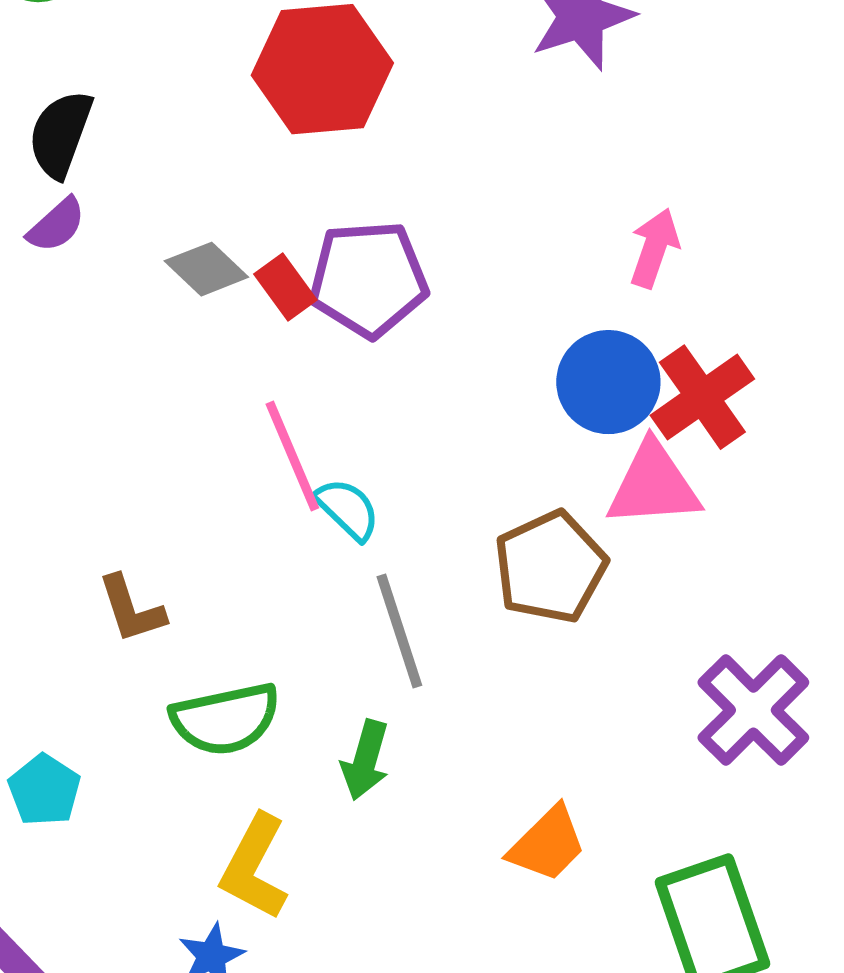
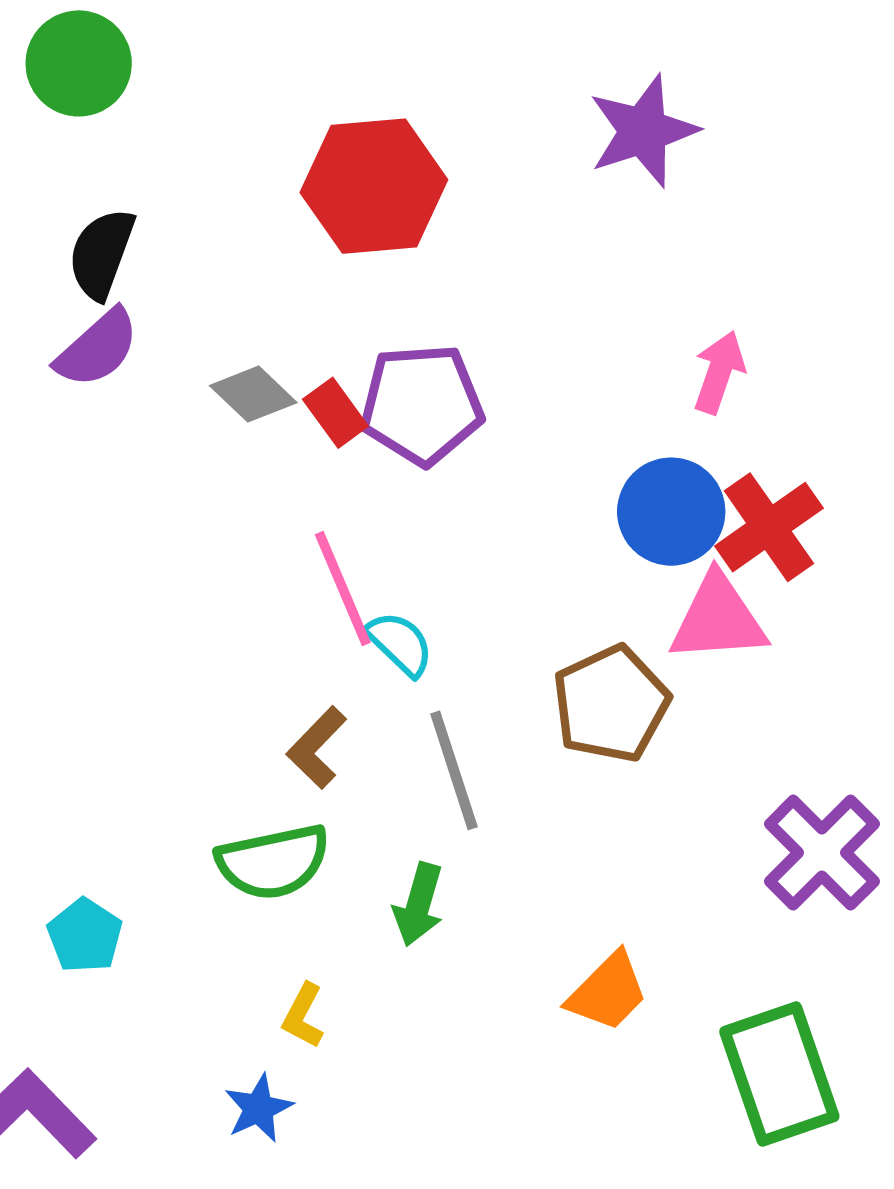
purple semicircle: (56, 225) -> (97, 348), size x1.4
brown L-shape: (131, 609) -> (317, 748), moved, turned 62
yellow L-shape: (254, 867) -> (303, 1016), size x0.6

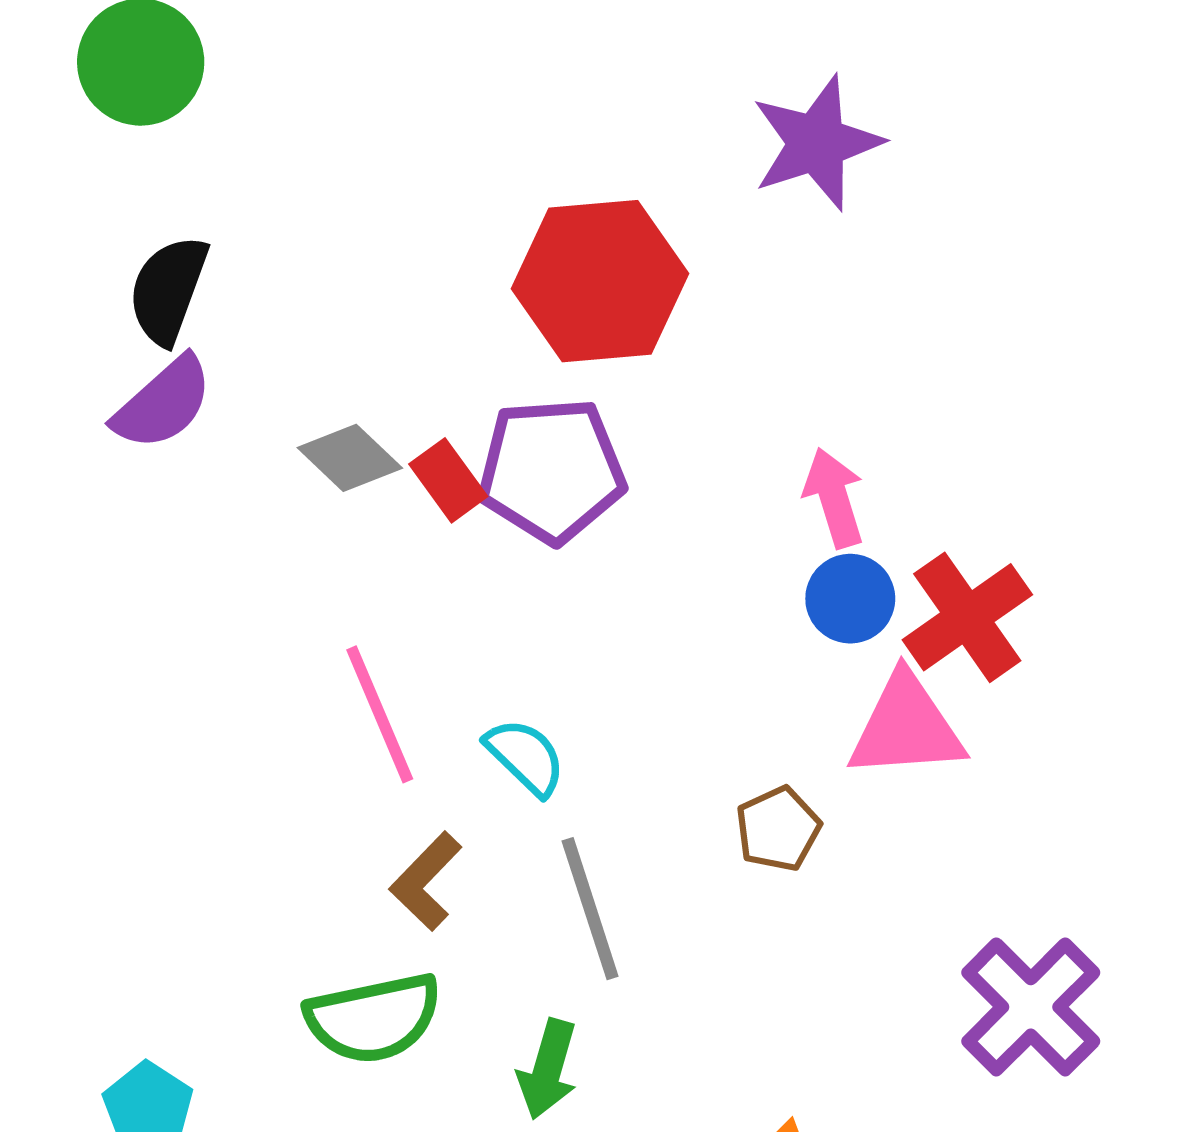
red hexagon: (374, 186) -> (600, 281), moved
pink arrow: (719, 372) -> (834, 498), moved, turned -36
blue circle: (671, 512) -> (850, 599), size x0.7
pink line: (343, 588) -> (380, 714), moved
brown pentagon: (611, 704) -> (778, 829), size x0.6

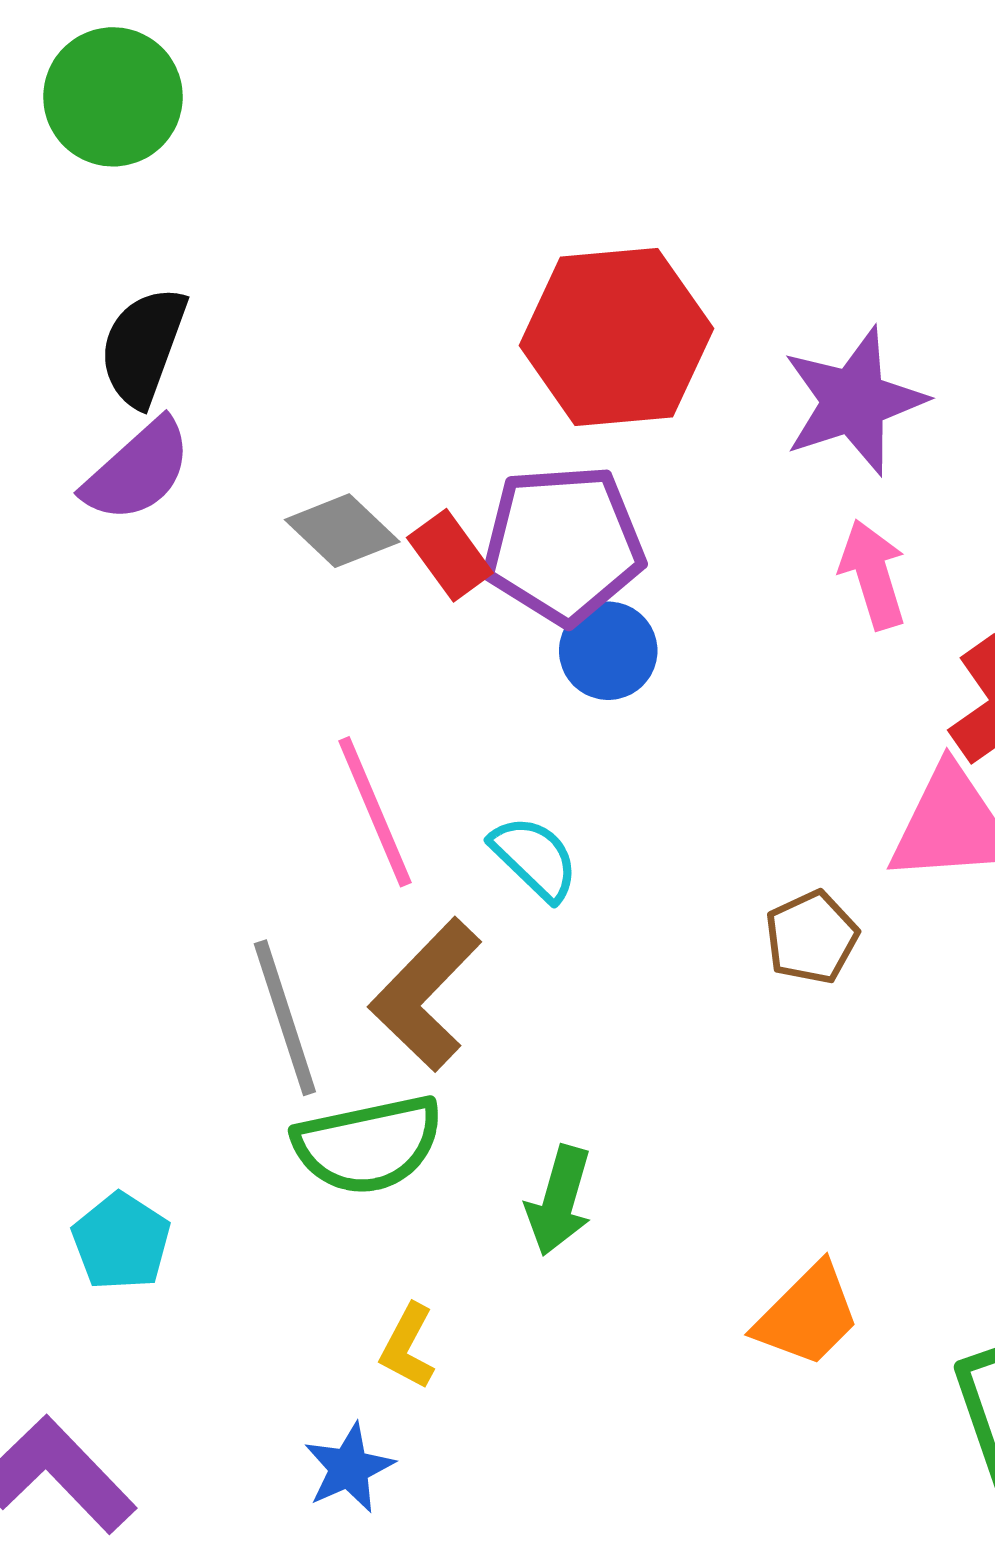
purple star: (817, 143) -> (854, 401), moved
blue circle: (850, 599) -> (608, 651), moved
brown L-shape: (426, 881) -> (425, 995), size x1.4
gray line: (590, 909) -> (285, 1018), moved

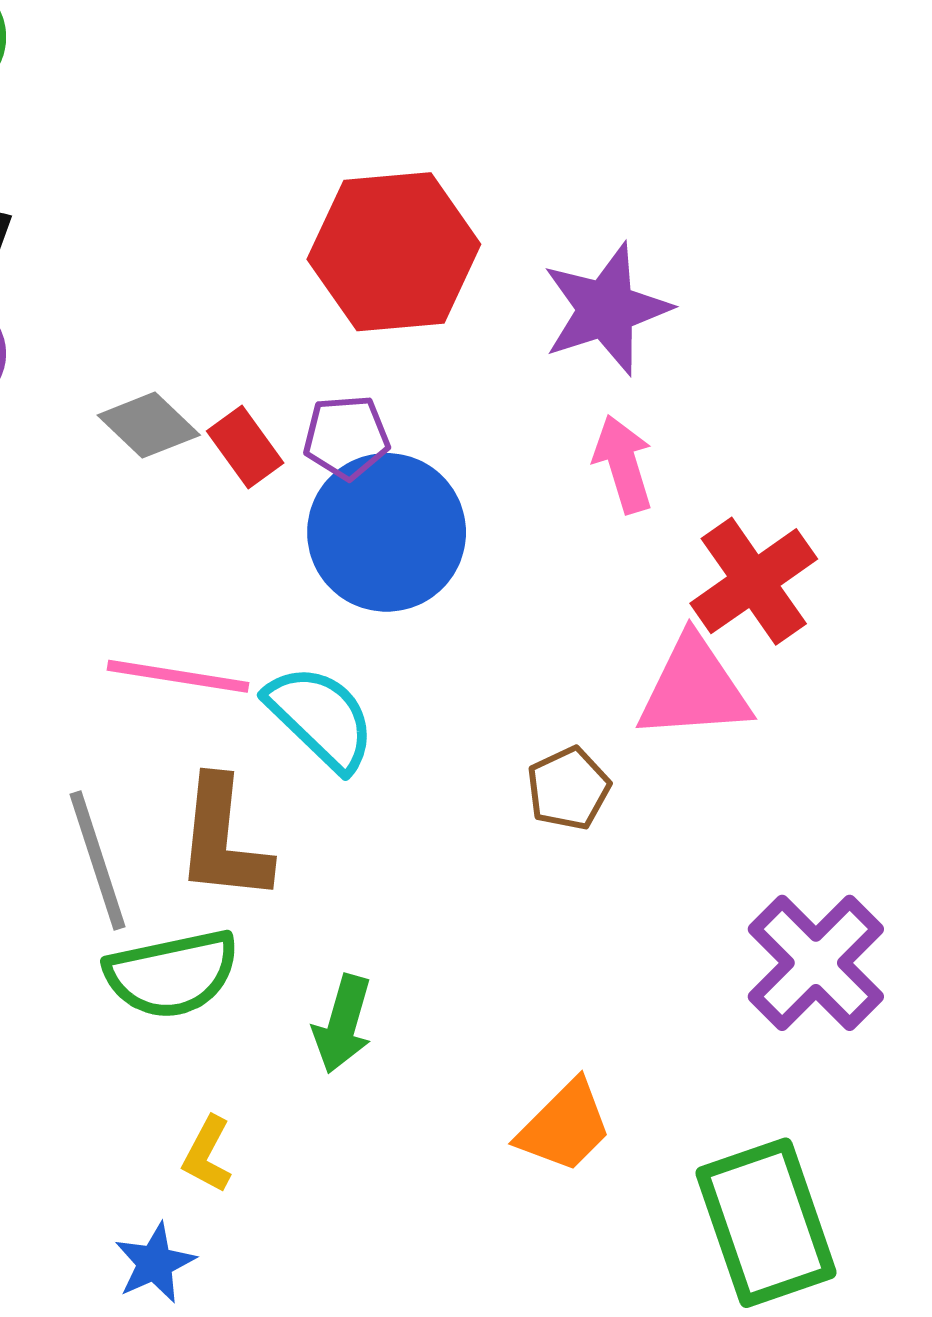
purple pentagon: (563, 544) -> (346, 437), size x0.6
blue circle: (608, 651) -> (387, 532), size x1.8
pink line: (375, 812) -> (178, 676), turned -58
cyan semicircle: (535, 858) -> (321, 718), size x1.4
brown L-shape: (425, 995) -> (223, 840), turned -38

